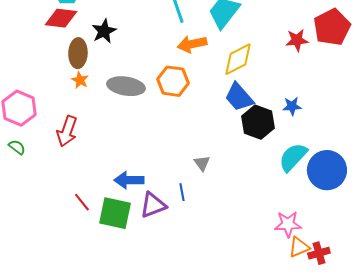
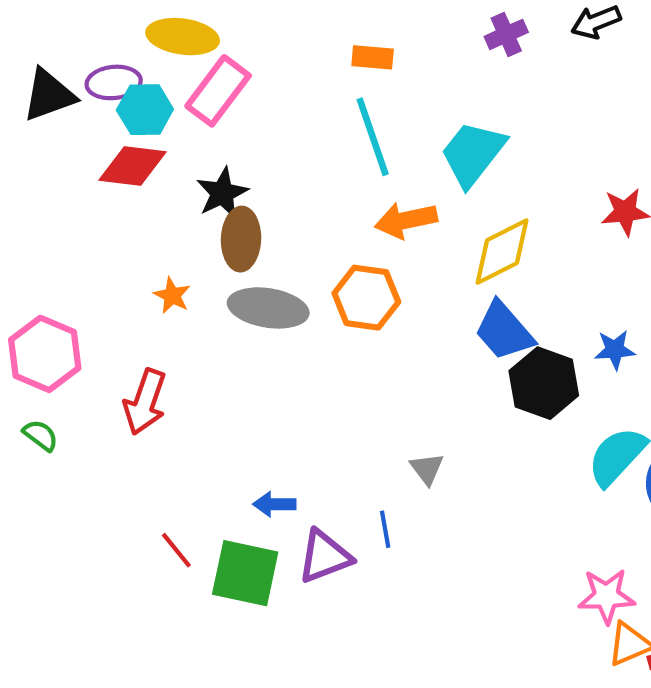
brown ellipse: (78, 53) -> (241, 239), moved
blue arrow: (129, 180) -> (274, 504), size x0.7

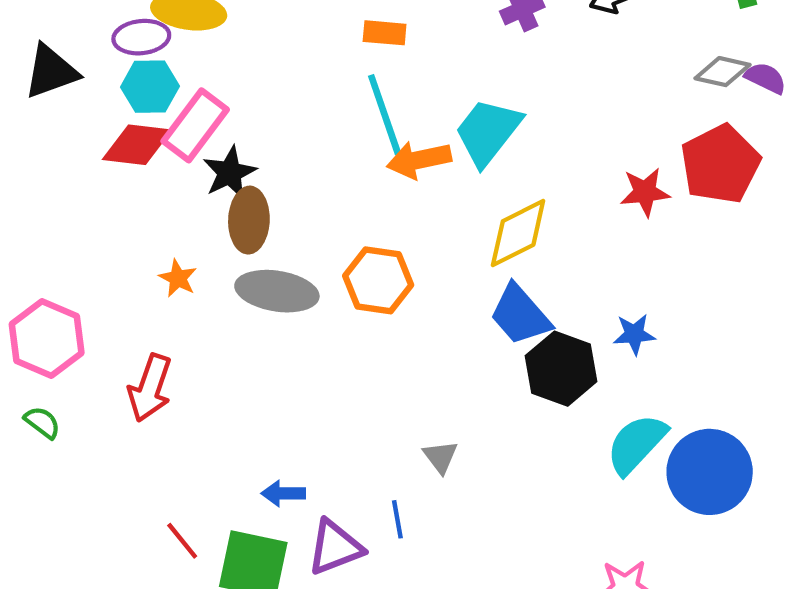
purple ellipse: (114, 82) -> (141, 37), moved
pink rectangle: (218, 91) -> (195, 125), moved
orange arrow: (406, 220) -> (419, 160), moved

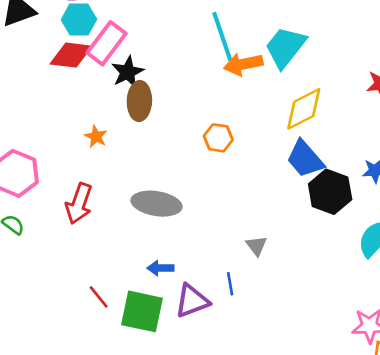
orange hexagon: (378, 280) -> (218, 138), size x0.7
gray ellipse: (277, 291) -> (156, 204), moved

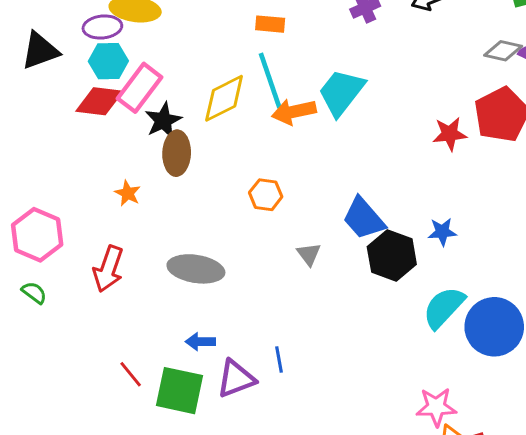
yellow diamond: (304, 109) -> (224, 98), moved
gray triangle: (256, 246) -> (309, 254), moved

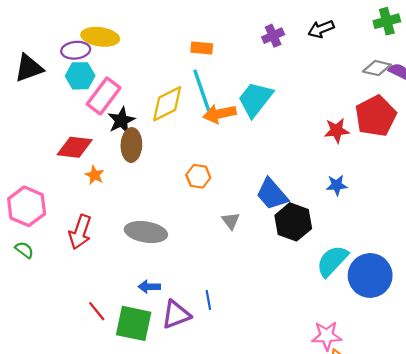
red diamond: (99, 101) -> (75, 147), moved
blue star: (442, 232) -> (337, 185), moved

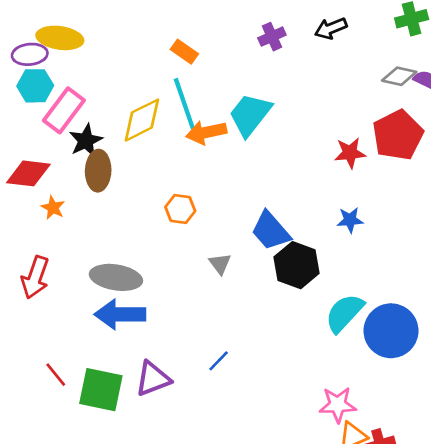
orange rectangle: (202, 48) -> (184, 52), turned 30
blue arrow: (149, 287) -> (120, 314), moved, size x1.8
blue line: (208, 300) -> (219, 361), moved, turned 54

